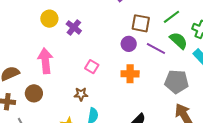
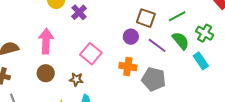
pink square: (92, 67) -> (91, 54), size x1.5
gray pentagon: (177, 82) -> (154, 79), moved
brown circle: (34, 93) -> (46, 73), moved

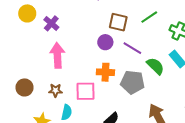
pink arrow: (46, 41) -> (57, 55), moved
green semicircle: (181, 41) -> (155, 66), moved
pink square: (91, 54) -> (86, 91), moved, turned -35

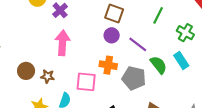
green line: (149, 17) -> (158, 15), turned -36
brown square: (118, 22) -> (114, 13), moved
brown star: (56, 90) -> (48, 76), moved

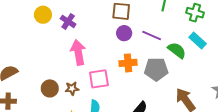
pink square: (86, 82) -> (99, 79), moved

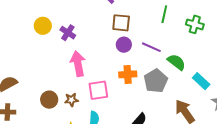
cyan rectangle: (198, 40) -> (201, 81), moved
gray pentagon: (156, 69) -> (156, 81), turned -30

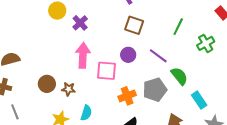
green cross: (195, 24) -> (206, 43), turned 30
purple circle: (124, 45) -> (128, 55), moved
orange cross: (128, 74) -> (127, 96), moved, turned -30
pink square: (98, 90) -> (106, 71), moved

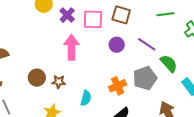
green line: (178, 27) -> (165, 14), turned 60
pink square: (106, 71) -> (93, 19), moved
cyan semicircle: (86, 113) -> (86, 98), moved

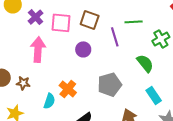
purple line: (147, 44) -> (115, 37), moved, turned 36
green semicircle: (169, 63) -> (145, 63), moved
orange cross: (118, 86) -> (68, 89), moved, turned -30

